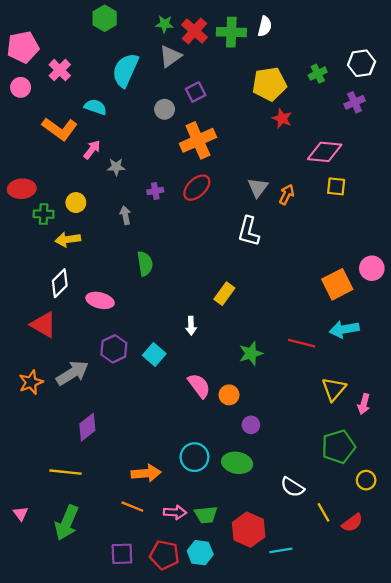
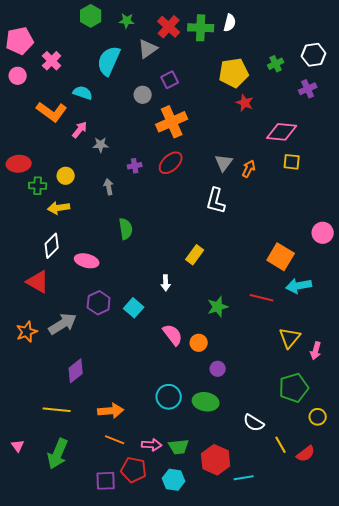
green star: (165, 24) -> (127, 21), moved
orange square: (337, 284) -> (281, 257), moved, turned -32
orange arrow: (146, 473) -> (111, 411), moved
red pentagon: (165, 555) -> (134, 470), moved

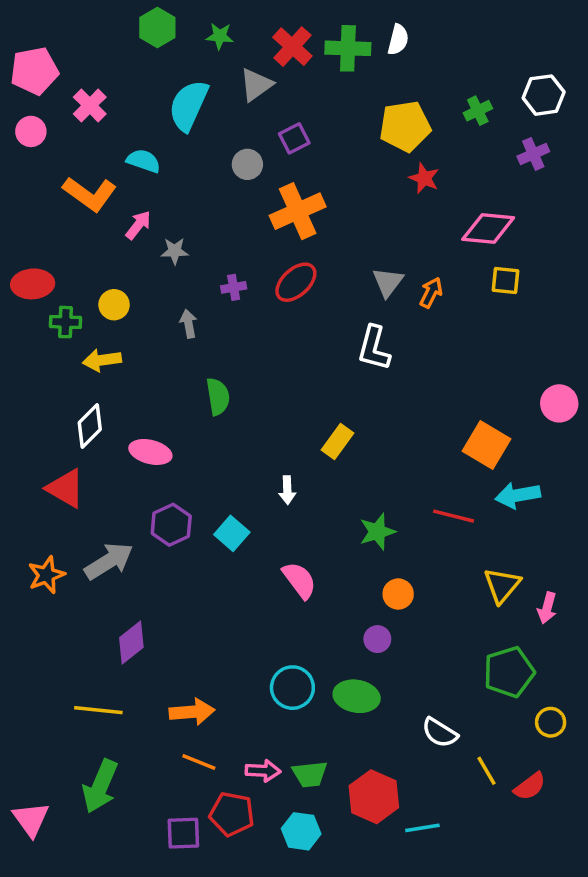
orange circle: (199, 343) -> (398, 594), moved
pink triangle: (18, 446) -> (31, 819), moved, size x1.6

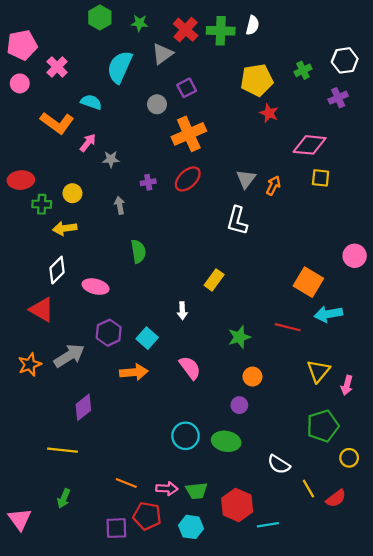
orange arrow: (192, 712) -> (134, 372), moved
green arrow: (100, 786) -> (64, 498), size x0.6

